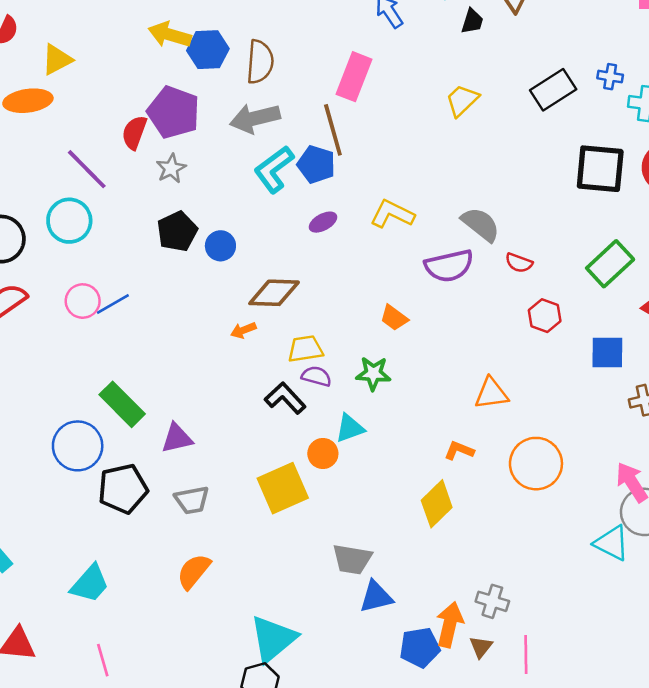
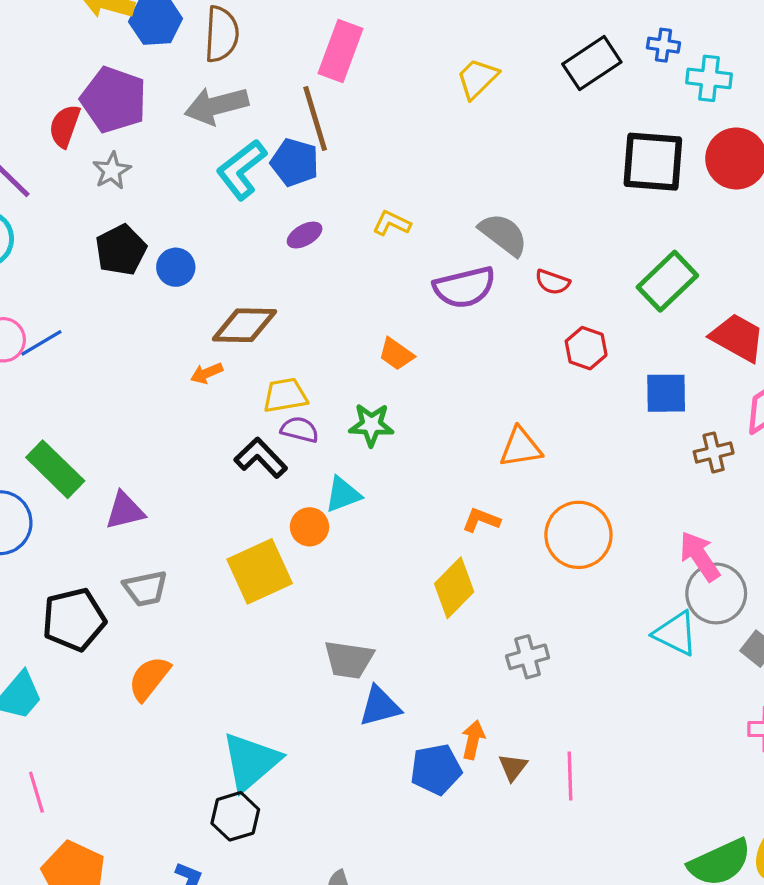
yellow L-shape: (392, 214) -> (392, 223), size x0.7
black pentagon: (123, 489) -> (74, 620), moved
gray cross: (492, 601) -> (528, 657), moved, turned -32
orange arrow: (450, 625) -> (473, 740), size x0.7

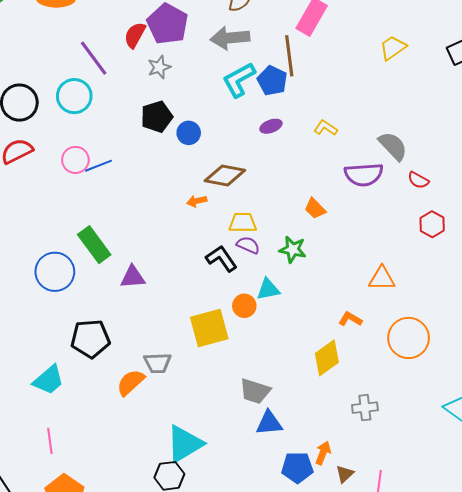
gray trapezoid: (145, 588) -> (158, 363), moved

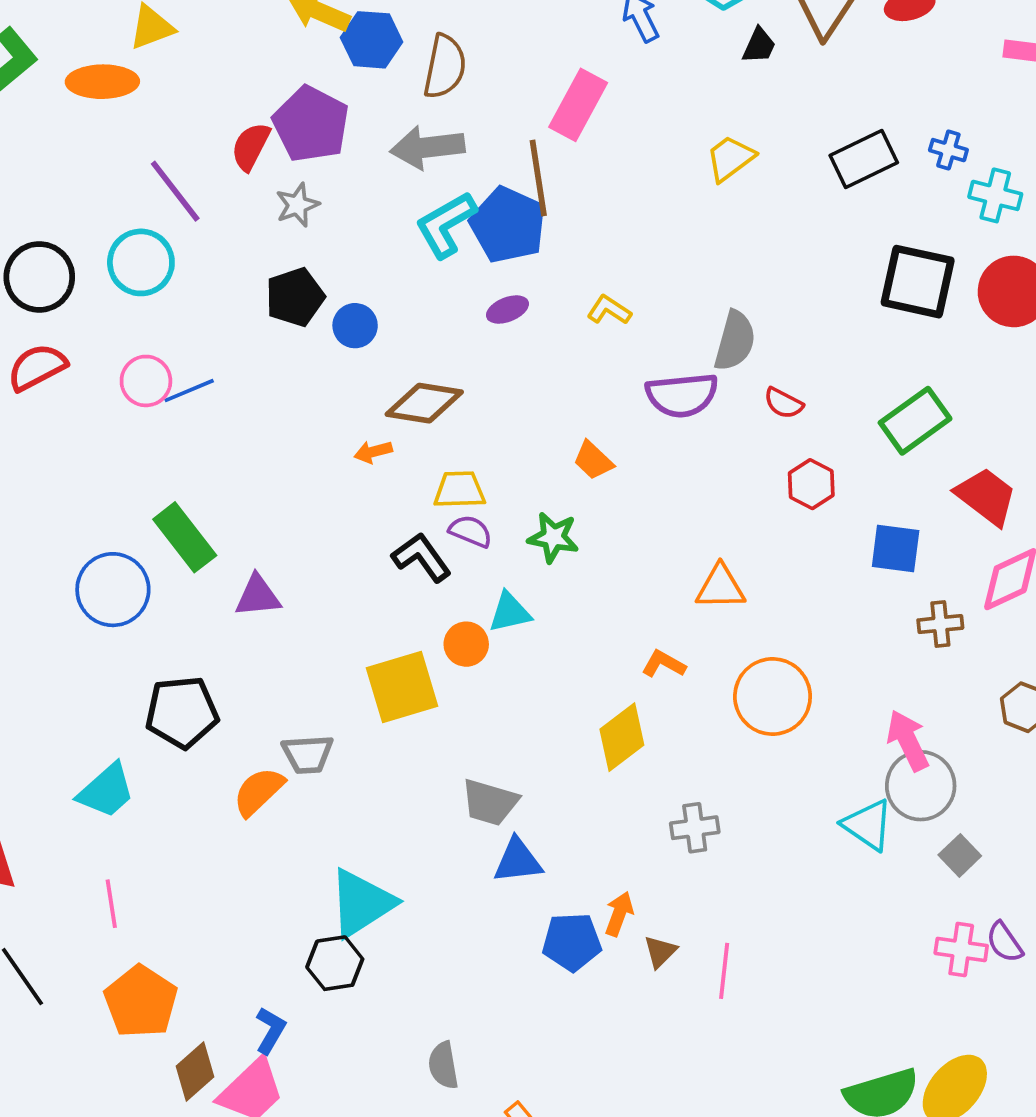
blue pentagon: (272, 81) -> (508, 225), size x1.4
gray semicircle: (393, 146) -> (735, 341), turned 60

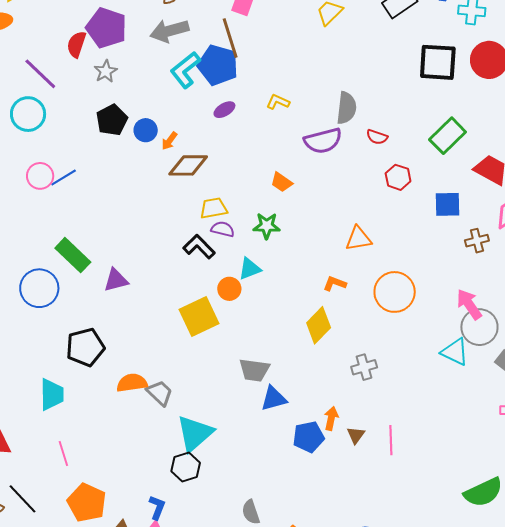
orange arrow: (373, 452) -> (169, 141), moved, turned -30
gray trapezoid: (308, 754) -> (160, 393), moved, turned -124
cyan trapezoid: (106, 791) -> (52, 395), turned -40
orange semicircle: (259, 792) -> (132, 383), turned 44

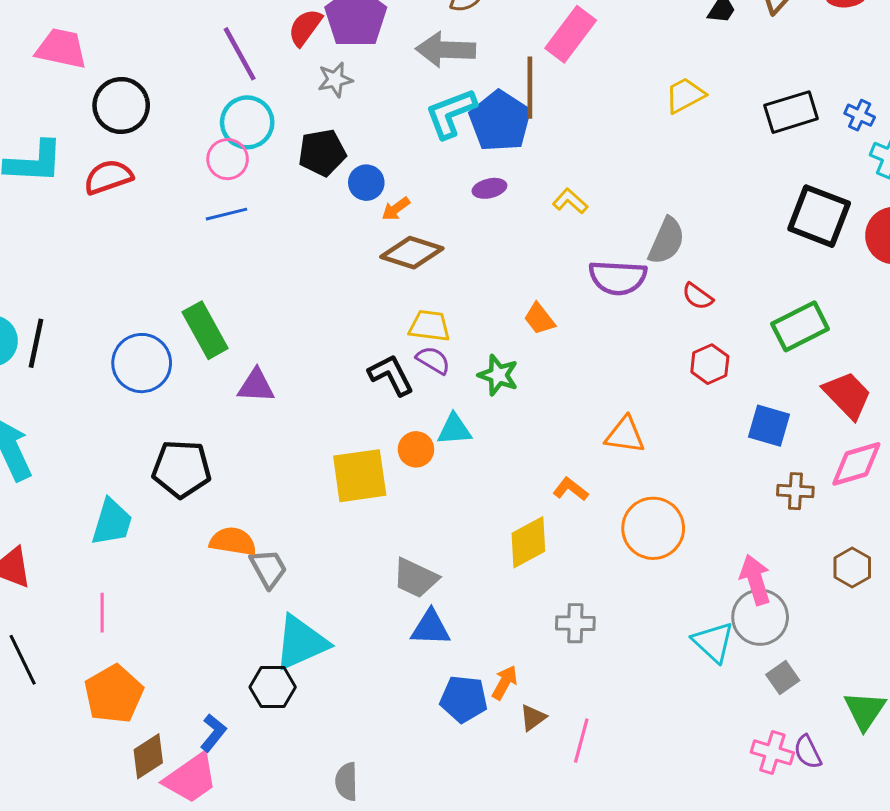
cyan circle: (28, 114) -> (247, 122), moved
pink circle: (40, 176) -> (228, 159), moved

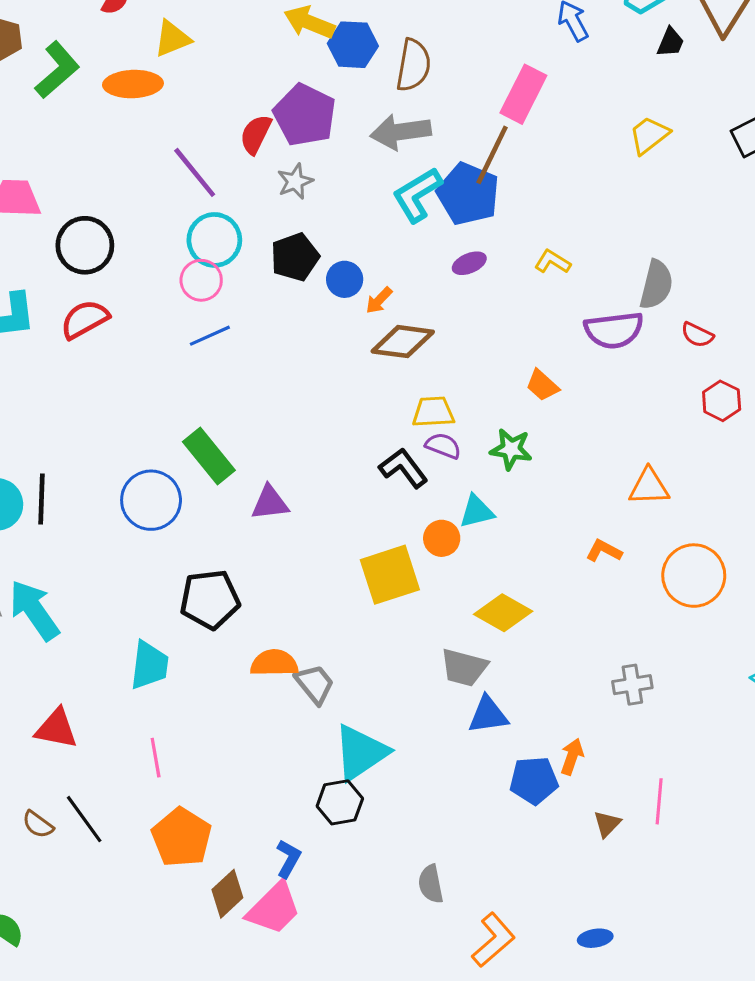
brown line: (530, 88) -> (492, 155), turned 36
yellow diamond: (528, 542) -> (503, 613), moved, turned 68
brown triangle: (533, 718) -> (607, 824), moved

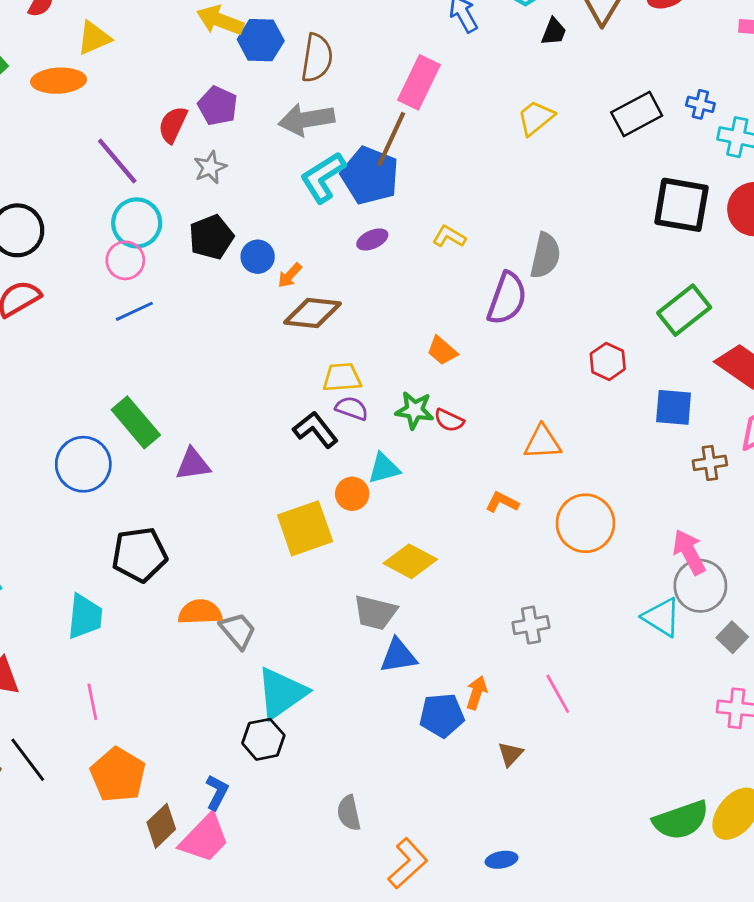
purple pentagon: (305, 115) -> (218, 106), size x0.7
purple semicircle: (614, 330) -> (507, 298), turned -62
red semicircle: (697, 335) -> (449, 420), moved
pink line: (659, 801) -> (558, 694), moved, turned -33

